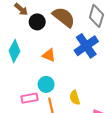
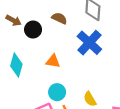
brown semicircle: (64, 17) -> (59, 18), size x0.6

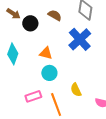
cyan circle: (57, 92) -> (49, 73), moved

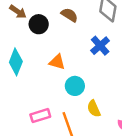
blue cross: (80, 39) -> (100, 46), size x0.7
cyan circle: (49, 73) -> (75, 86), moved

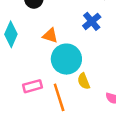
cyan circle: (75, 86) -> (66, 59), size x1.6

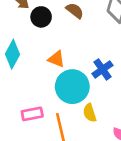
blue cross: (92, 21) -> (103, 69), moved

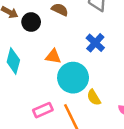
blue cross: (103, 69) -> (95, 43), moved

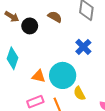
orange triangle: (53, 56) -> (39, 76), moved

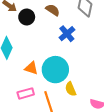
blue cross: (83, 47) -> (67, 34), moved

